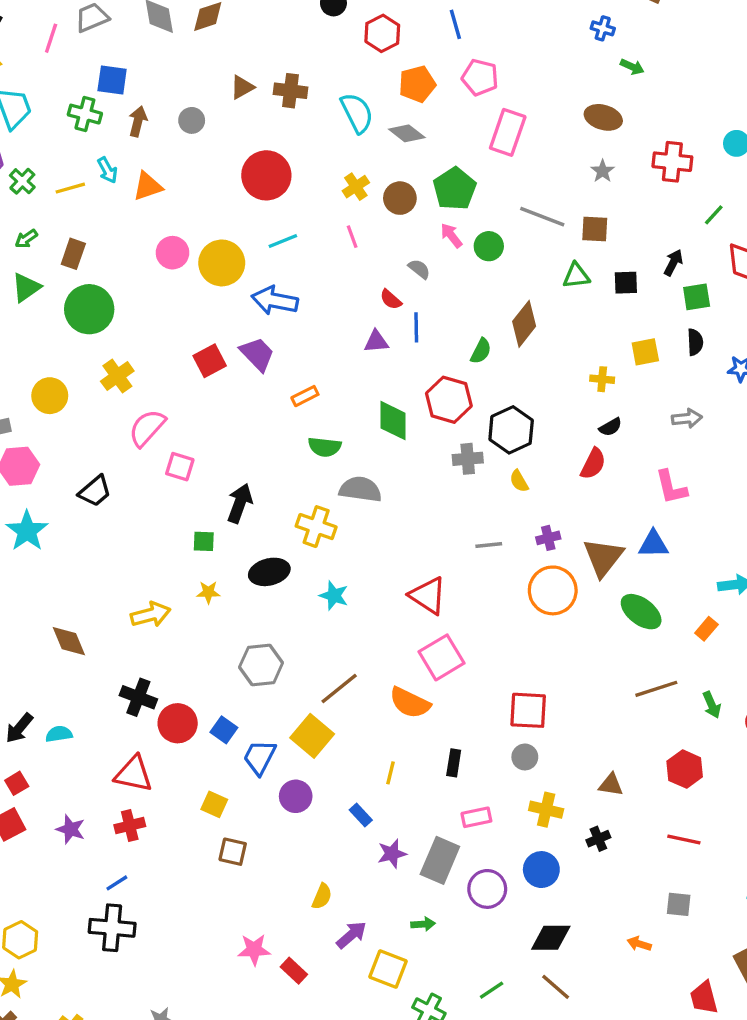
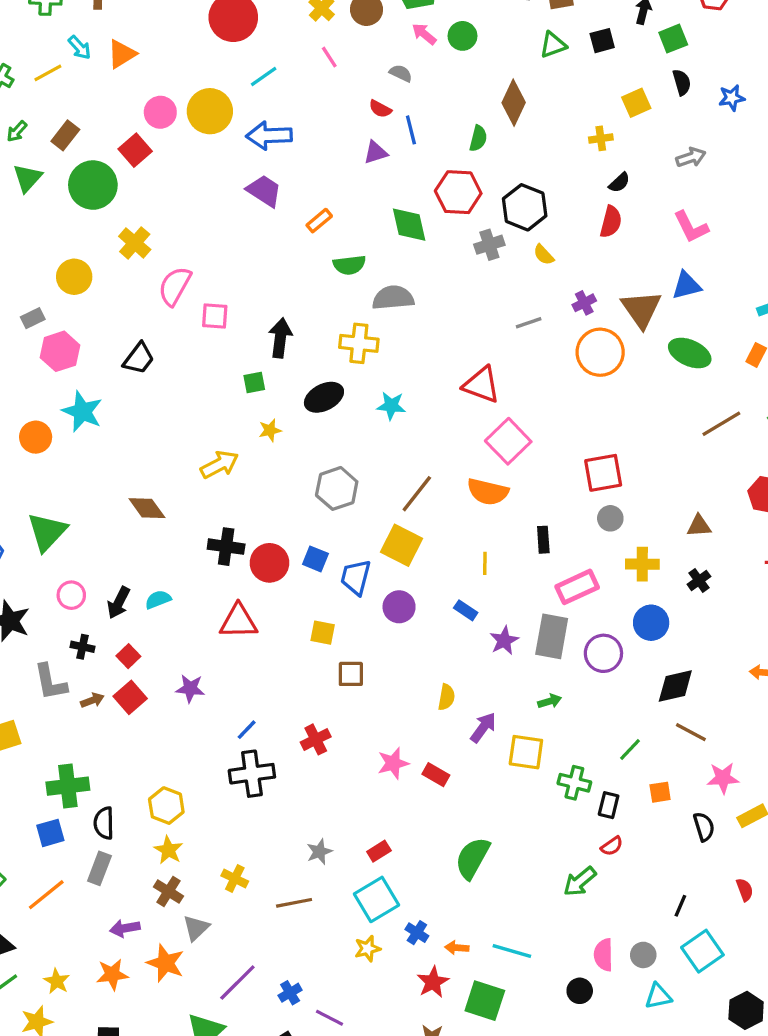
brown rectangle: (73, 254) -> (65, 135), turned 32
red square: (210, 361) -> (135, 150), moved
pink rectangle: (476, 817) -> (577, 587), size x1.4
red cross: (130, 826) -> (316, 739), moved

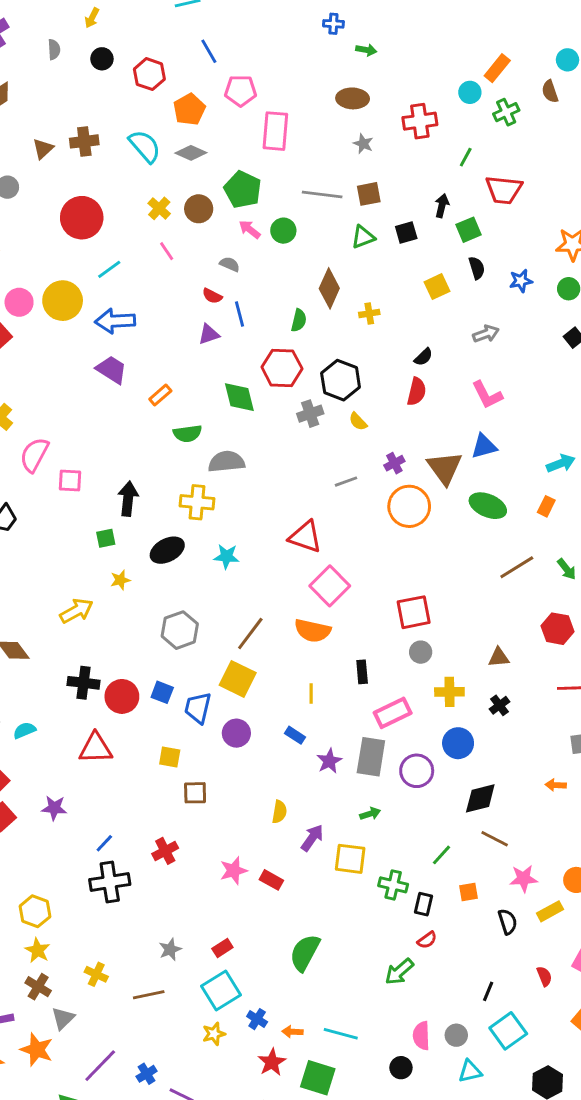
yellow cross: (601, 138) -> (369, 313), moved

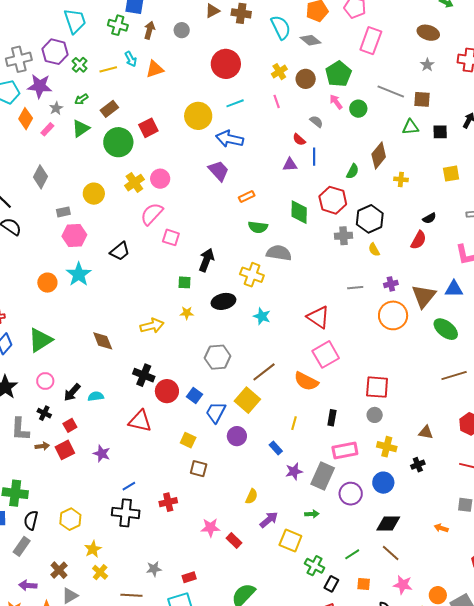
pink circle: (19, 302) -> (160, 179), moved
yellow star: (37, 950) -> (93, 549), moved

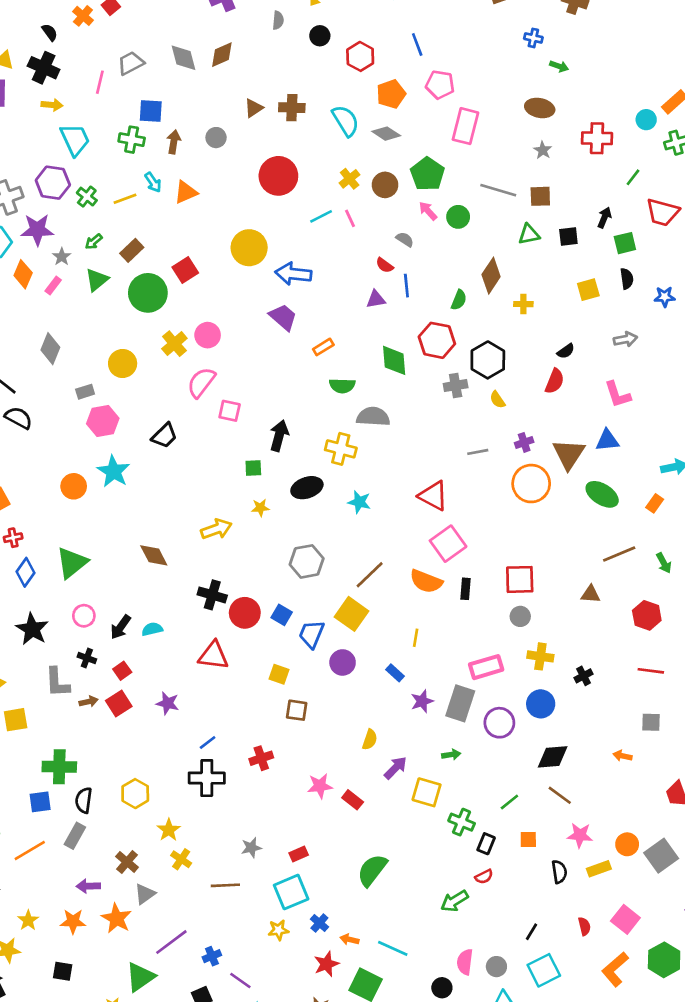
cyan line: (235, 103) -> (321, 216), moved
black rectangle: (332, 418) -> (465, 589), moved
brown triangle: (426, 432) -> (591, 594), moved

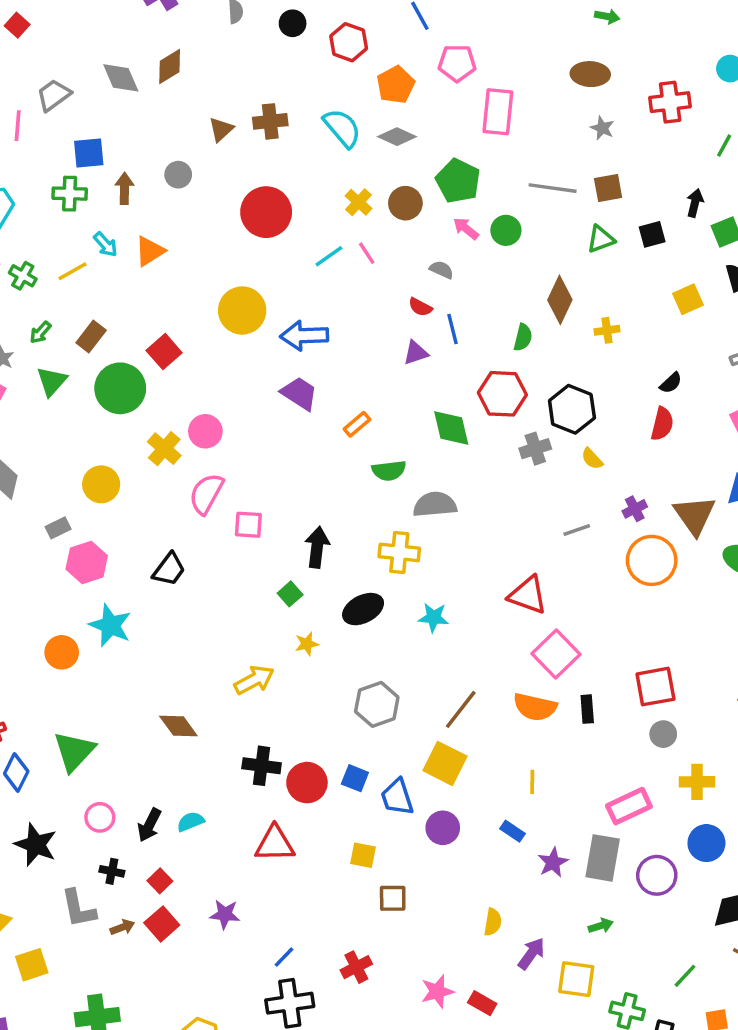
green square: (253, 468) -> (290, 594), turned -30
blue trapezoid: (312, 634) -> (397, 797), turned -32

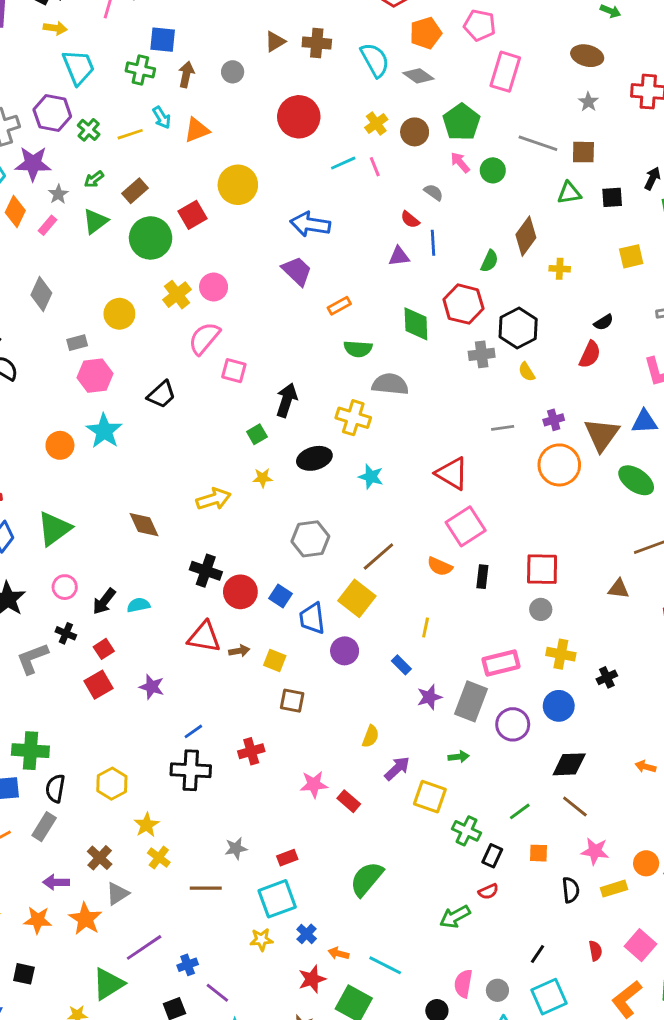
yellow circle: (242, 310) -> (238, 185), moved
orange semicircle: (535, 707) -> (440, 566), size x0.7
gray L-shape: (78, 909) -> (32, 658), turned 69
brown arrow: (122, 927) -> (239, 651), moved

